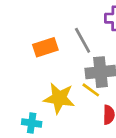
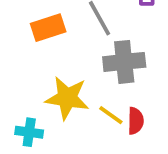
yellow line: (91, 90) -> (111, 115), moved

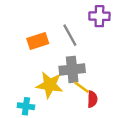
gray cross: (124, 62) -> (72, 69), moved
yellow line: (111, 115) -> (82, 87), moved

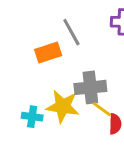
gray line: (70, 35) -> (71, 32), moved
cyan cross: (26, 106) -> (32, 117), moved

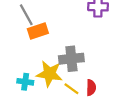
gray line: (71, 32) -> (26, 15), moved
yellow line: (102, 109) -> (71, 89), moved

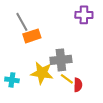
cyan cross: (25, 82) -> (12, 80), moved
yellow line: (71, 89) -> (67, 79), moved

